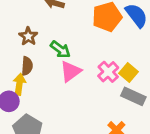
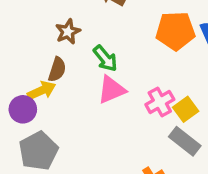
yellow arrow: (19, 84) -> (42, 91), turned 45

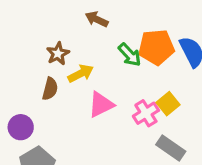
green arrow: (105, 58) -> (130, 55), moved
yellow arrow: (42, 91) -> (81, 73), moved
yellow square: (186, 109) -> (168, 104), moved

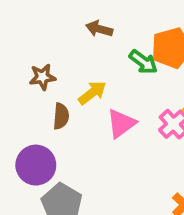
brown star: (58, 54) -> (42, 77), moved, turned 30
purple circle: (21, 127) -> (36, 165), size x1.4

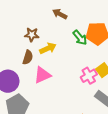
brown star: (42, 77) -> (32, 35), moved
pink triangle: (121, 123) -> (42, 75), moved

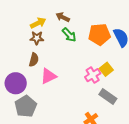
green arrow: (80, 38) -> (69, 35), moved
yellow arrow: (48, 48) -> (38, 23), moved

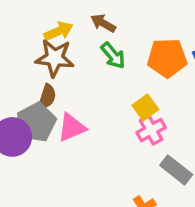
brown star: (37, 38) -> (55, 58), size x1.5
yellow square: (106, 69) -> (145, 107), moved
gray pentagon: (26, 106) -> (36, 122), moved

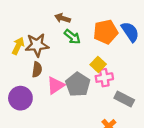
yellow arrow: (59, 31) -> (18, 46), moved, turned -30
gray pentagon: (36, 122) -> (78, 84), moved
pink cross: (151, 130) -> (104, 78), turned 30

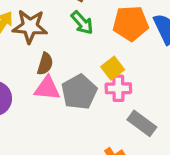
brown semicircle: (37, 70) -> (45, 64), moved
pink triangle: (56, 85) -> (47, 88), turned 30

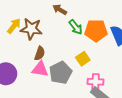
green arrow: (82, 23) -> (76, 27), moved
pink cross: (118, 88) -> (96, 82), moved

